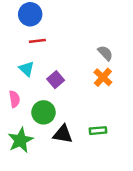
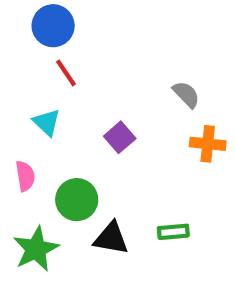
red line: (37, 41) -> (66, 73), turned 63
orange cross: (103, 77) -> (208, 144), moved, turned -36
purple square: (56, 80) -> (120, 137), moved

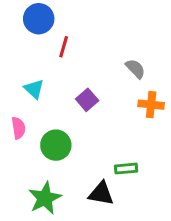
red line: (66, 73) -> (64, 47), moved, turned 50
black triangle: (111, 238) -> (101, 193), moved
green star: (36, 249) -> (45, 198), moved

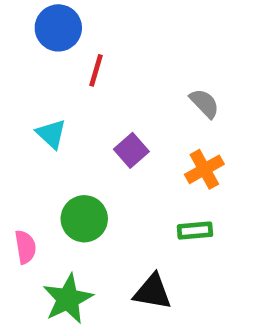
orange cross: (151, 105) -> (204, 169), moved, turned -35
pink semicircle: (18, 128) -> (25, 247), moved
green rectangle: (126, 169) -> (195, 231), moved

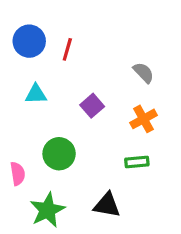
blue circle: (58, 28) -> (29, 41), moved
cyan triangle: (51, 134) -> (36, 94), turned -45

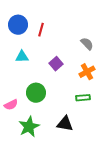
pink semicircle: (18, 174) -> (11, 105), turned 72

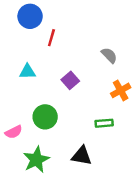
blue circle: (18, 25) -> (30, 16), moved
orange cross: (87, 72) -> (121, 90), moved

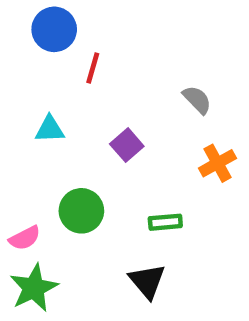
green rectangle: (104, 123) -> (165, 222), moved
black triangle: (82, 156) -> (147, 281), turned 40
green star: (36, 160) -> (34, 288), moved

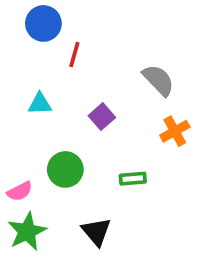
gray semicircle: (197, 100) -> (158, 80), size x1.4
black triangle: (147, 281) -> (96, 232), moved

